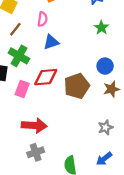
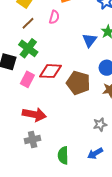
blue triangle: (51, 42) -> (90, 40), moved, turned -42
brown pentagon: (77, 86) -> (78, 83), turned 30

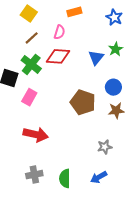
red diamond: (51, 71) -> (58, 56), moved
gray cross: (33, 140) -> (34, 175), moved

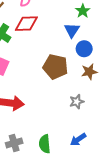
blue triangle: (96, 58) -> (72, 30), moved
gray star: (105, 147) -> (77, 102), moved

